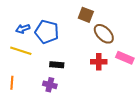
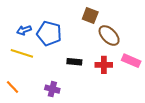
black rectangle: (57, 65) -> (74, 62), moved
orange line: (12, 83) -> (12, 87), turned -48

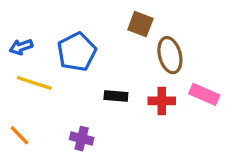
blue arrow: (24, 30) -> (21, 47), moved
blue pentagon: (49, 33) -> (77, 52), turned 30
brown ellipse: (109, 36) -> (170, 55), turned 30

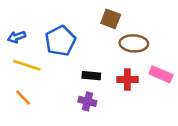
brown ellipse: (170, 55) -> (134, 43), turned -72
orange line: (19, 135) -> (23, 98), moved
purple cross: (82, 139) -> (87, 101), moved

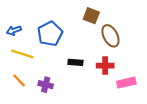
brown ellipse: (134, 43) -> (110, 36), turned 60
pink rectangle: (161, 74) -> (126, 83), moved, turned -36
purple cross: (87, 101) -> (46, 85), moved

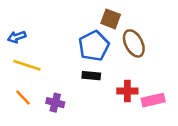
blue pentagon: (50, 34) -> (94, 46), moved
red cross: (105, 66) -> (127, 91), moved

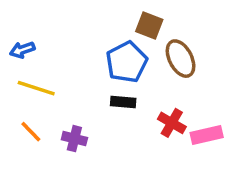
red cross: (127, 91) -> (172, 123), turned 30

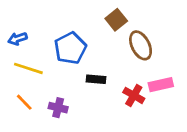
brown square: (149, 25) -> (116, 20), turned 30
blue pentagon: (127, 62) -> (70, 48), moved
pink rectangle: (207, 135) -> (161, 85), moved

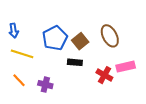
brown square: (116, 20) -> (80, 41), moved
blue arrow: (18, 39) -> (14, 31), turned -80

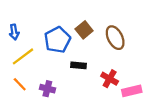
brown square: (80, 41) -> (84, 30), moved
yellow line: (22, 54) -> (23, 56), turned -55
pink rectangle: (126, 67) -> (132, 91), moved

